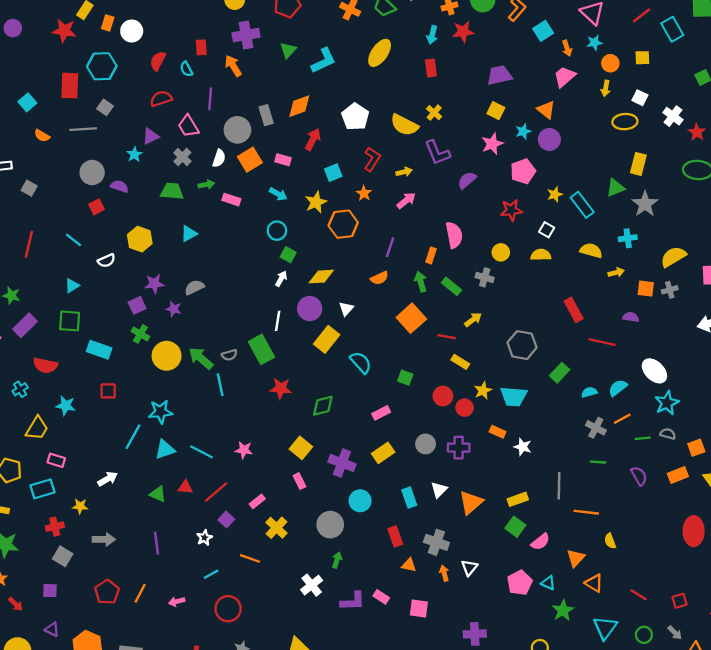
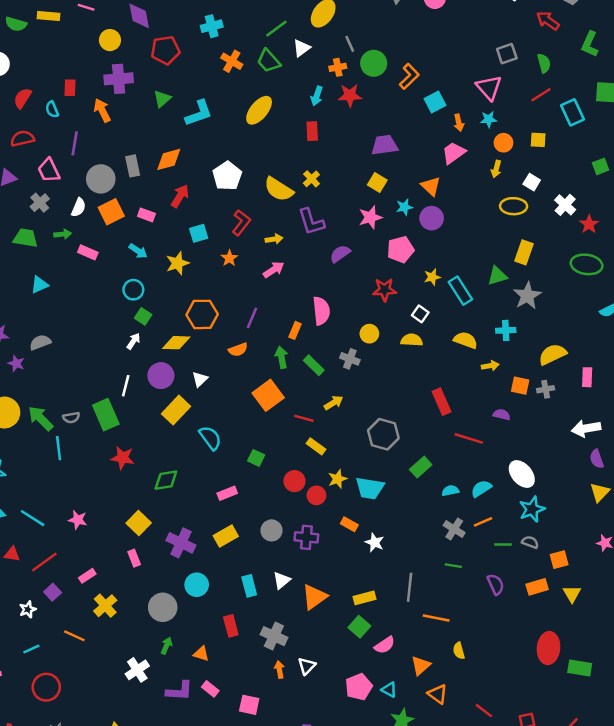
orange hexagon: (343, 224) -> (202, 314), moved
orange triangle: (409, 565) -> (201, 654), moved

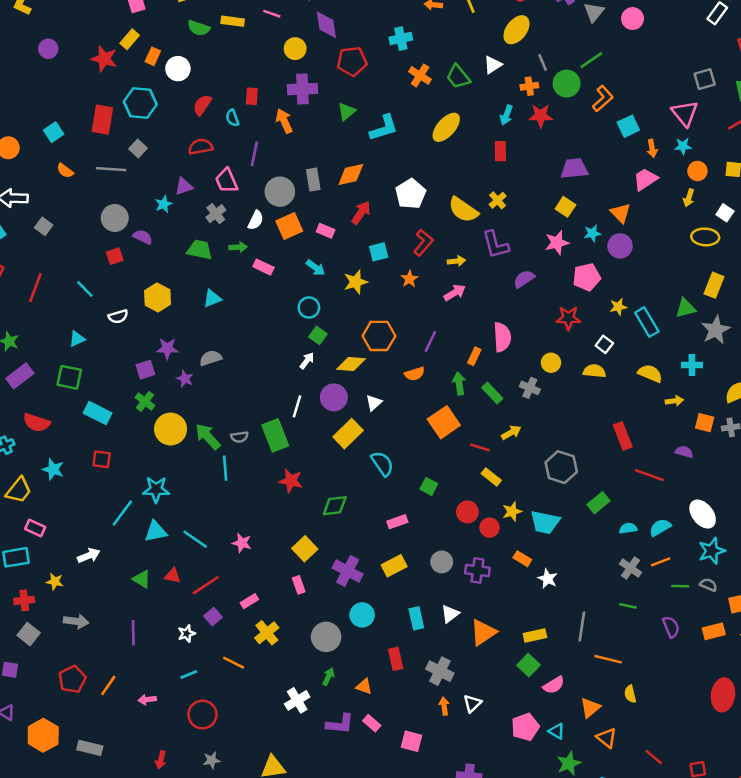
green line: (276, 29) -> (591, 60), moved

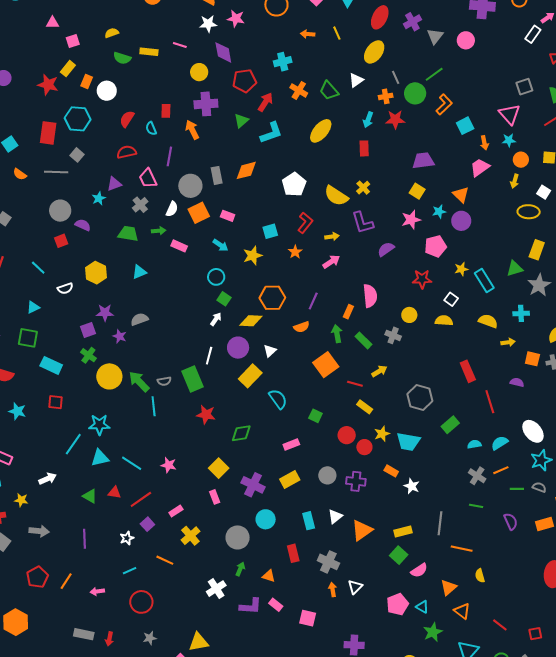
red arrow: (361, 213) -> (265, 102), moved
red line: (649, 475) -> (490, 402), turned 55
gray rectangle: (90, 748) -> (84, 634), moved

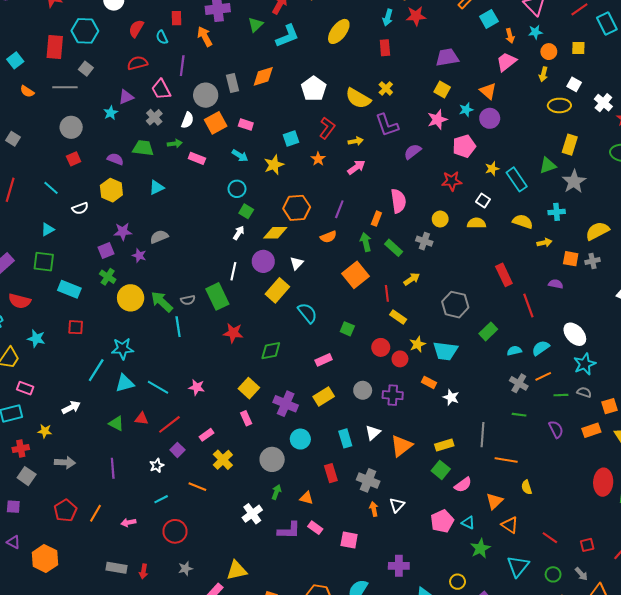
purple semicircle: (83, 225) -> (115, 159), moved
red line: (355, 384) -> (387, 293), turned 70

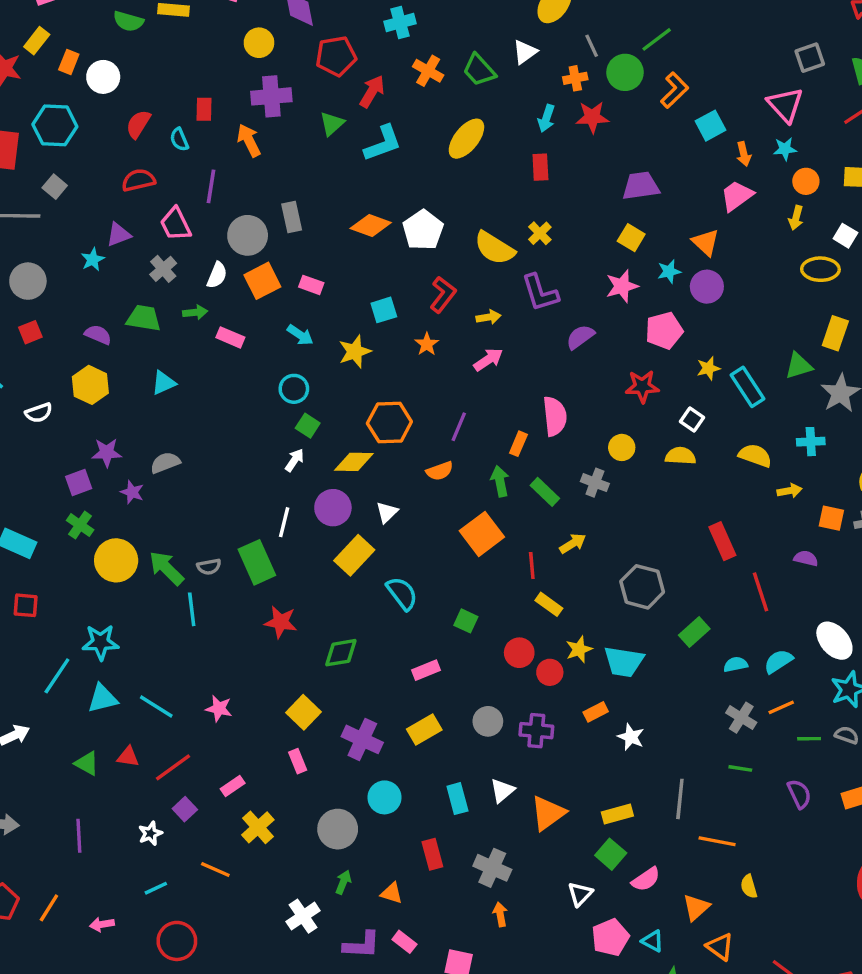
orange diamond: (263, 76) -> (371, 226), moved, turned 35
orange rectangle: (429, 382) -> (596, 712), turned -56
white triangle: (397, 505) -> (580, 894), moved

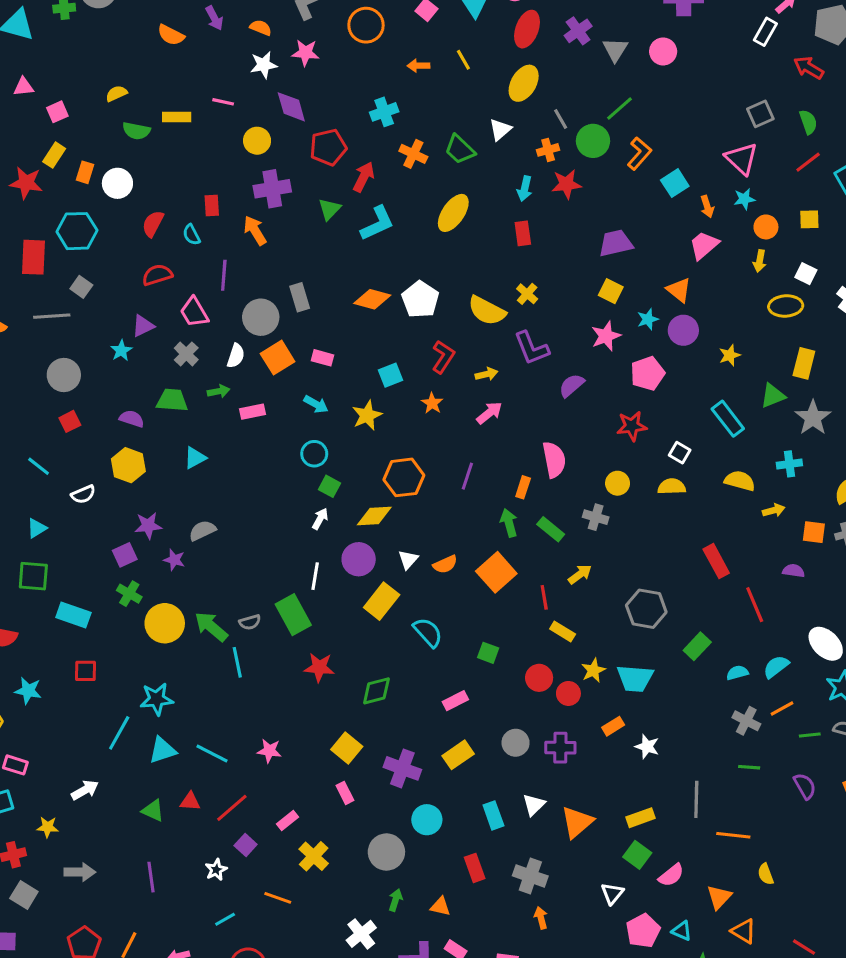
pink rectangle: (230, 337) -> (253, 412), turned -30
yellow star: (708, 368) -> (730, 355), moved
orange semicircle: (440, 471) -> (445, 564), moved

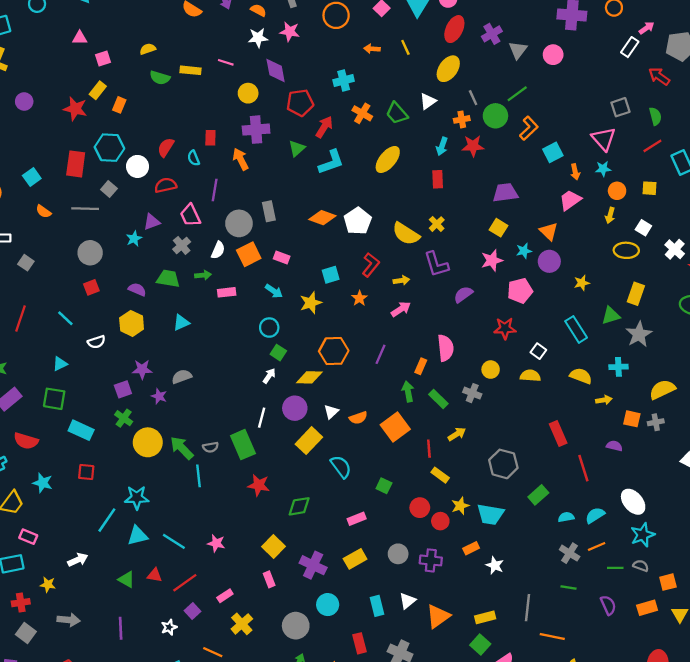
white circle: (117, 183) -> (138, 166), moved

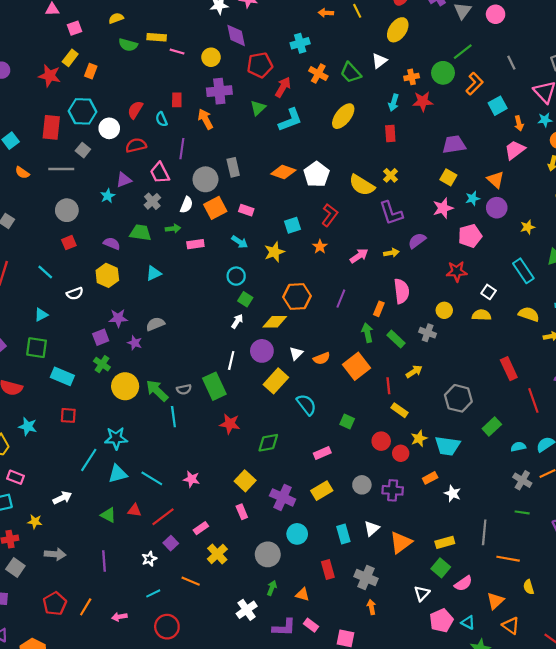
pink line: (226, 62) -> (177, 52), moved
gray line: (473, 98) -> (511, 63), moved
yellow arrow: (401, 280) -> (391, 253), moved

